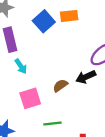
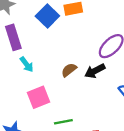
brown semicircle: (60, 86) -> (69, 70), moved

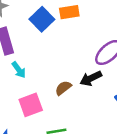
brown semicircle: (69, 70) -> (63, 88), moved

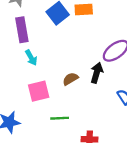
black arrow: (91, 78) -> (97, 73), turned 126

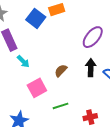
black arrow: (97, 73) -> (91, 68), moved

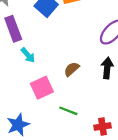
green line: (61, 106) -> (68, 111), turned 35

